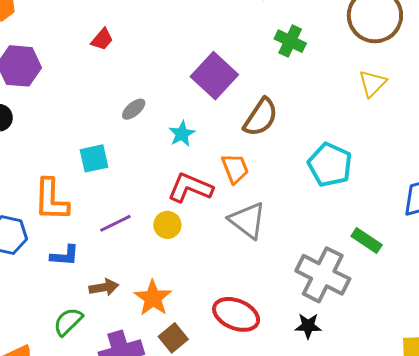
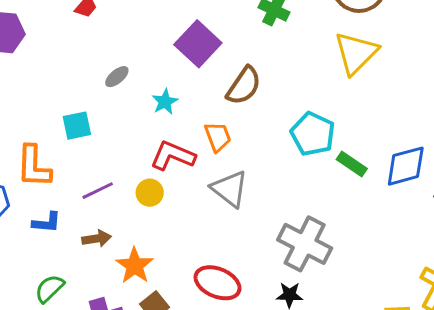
yellow triangle: (372, 83) -> (356, 53), size x1.6
green rectangle: (367, 241) -> (352, 164), moved
brown arrow: (104, 287) -> (97, 239), moved

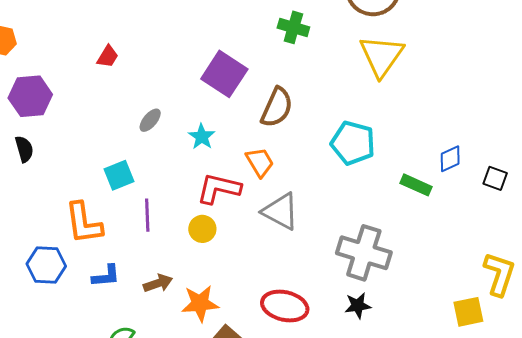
green rectangle: (352, 164) -> (416, 185), moved
blue diamond: (406, 166) -> (450, 159), size x0.6
purple line: (98, 191) -> (147, 215), moved, turned -56
orange star: (135, 266) -> (200, 303), turned -30

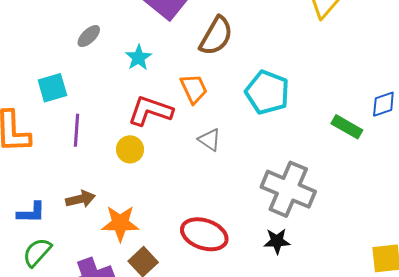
cyan pentagon: (353, 143) -> (267, 92), moved
gray triangle: (281, 211) -> (210, 140), size x0.6
blue L-shape: (106, 276) -> (31, 213), moved

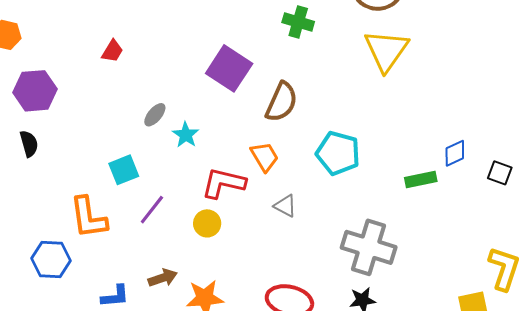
cyan star: (138, 58) -> (186, 135), moved
green rectangle: (347, 127) -> (421, 179), turned -36
purple line: (76, 130) -> (152, 210), turned 40

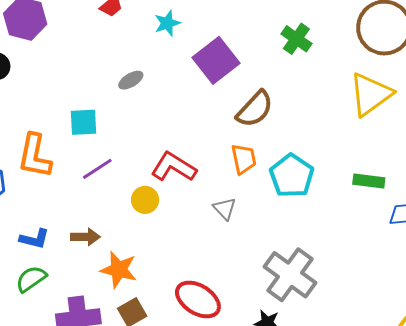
cyan star: (186, 135) -> (167, 23), moved
orange trapezoid: (265, 157) -> (244, 159), moved
green rectangle: (421, 179) -> (369, 181), moved

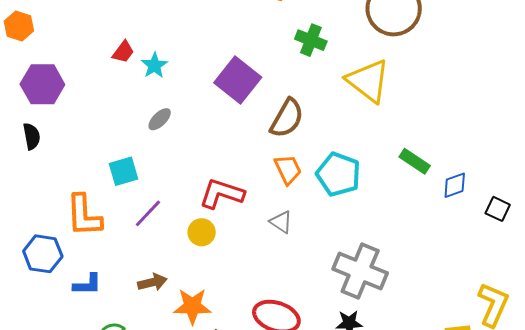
cyan star: (167, 23) -> (154, 65), moved
yellow triangle: (371, 94) -> (368, 81), moved, turned -33
green rectangle: (369, 181) -> (415, 161), turned 40
blue L-shape: (34, 239) -> (87, 284), moved

